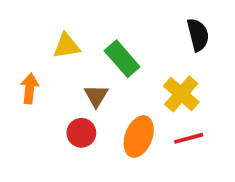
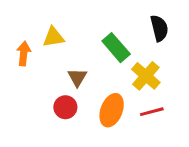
green rectangle: (122, 59) -> (116, 48), moved
orange arrow: (30, 88) -> (24, 54), moved

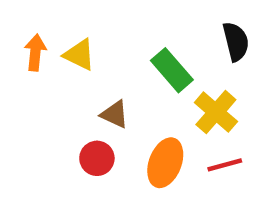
yellow triangle: (53, 37) -> (79, 55), turned 35
orange arrow: (24, 54) -> (35, 53), moved
brown triangle: (77, 77) -> (115, 114), turned -36

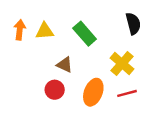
yellow triangle: (79, 55) -> (45, 31), turned -30
green rectangle: (172, 70) -> (85, 34), moved

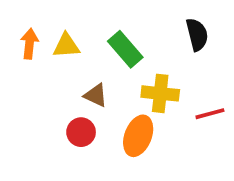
yellow cross: (122, 63) -> (160, 93), moved, turned -35
red line: (127, 93) -> (210, 114), moved

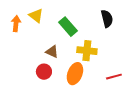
yellow triangle: (66, 46) -> (36, 16), moved, turned 42
red line: (210, 114) -> (114, 77), moved

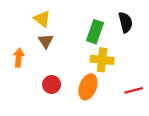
orange arrow: (16, 24) -> (19, 58), moved
green rectangle: (68, 27) -> (95, 32), moved, turned 60
brown triangle: (52, 52) -> (46, 41), moved, turned 32

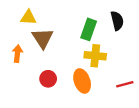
yellow triangle: (42, 19) -> (28, 17), moved, turned -35
brown triangle: (46, 41) -> (43, 38), size x1.5
orange ellipse: (88, 87) -> (82, 81), turned -40

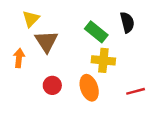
yellow triangle: (28, 17) -> (31, 19), turned -49
green rectangle: (89, 29) -> (96, 32), turned -70

